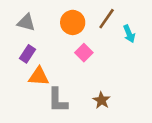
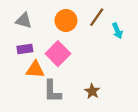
pink square: (84, 53) -> (58, 54), moved, size x1.5
purple rectangle: (27, 54) -> (25, 49), turned 49

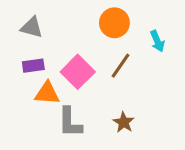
brown line: (97, 17) -> (121, 66), moved
orange circle: (66, 21) -> (114, 23), moved

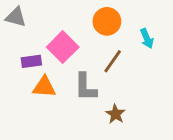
gray triangle: (32, 27) -> (16, 17), moved
pink square: (78, 72) -> (63, 47), moved
gray L-shape: (70, 122) -> (86, 87), moved

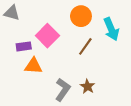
cyan arrow: (147, 38) -> (111, 29), size x1.5
gray L-shape: (86, 87) -> (63, 90), moved, turned -145

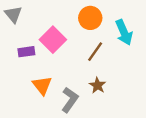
gray triangle: (12, 13) -> (13, 14), turned 35
orange triangle: (33, 66) -> (42, 85), moved, turned 48
brown star: (87, 86) -> (97, 85), moved

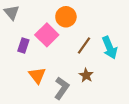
orange circle: (90, 18) -> (66, 17), moved
cyan arrow: (124, 32) -> (110, 48), moved
purple rectangle: (26, 52) -> (23, 46), turned -64

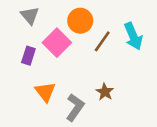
gray triangle: (12, 13) -> (30, 15), moved
brown line: (84, 46) -> (102, 41), moved
cyan arrow: (110, 48) -> (133, 36), moved

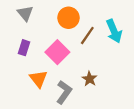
pink square: (57, 43) -> (57, 52), moved

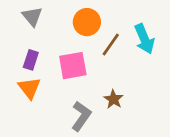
pink square: (57, 52) -> (73, 66), turned 35
orange triangle: (38, 79) -> (29, 88), moved

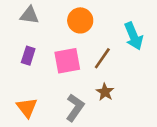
gray triangle: (32, 16) -> (30, 15), turned -42
brown line: (111, 45) -> (102, 58), moved
orange triangle: (29, 88) -> (27, 108), moved

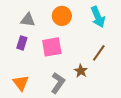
gray triangle: (30, 15) -> (28, 20), moved
cyan arrow: (134, 36) -> (98, 17), moved
brown line: (102, 58) -> (99, 53), moved

